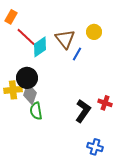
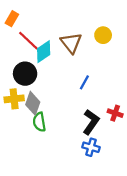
blue line: (77, 54) -> (84, 82), moved
black circle: (27, 78) -> (25, 74), moved
blue cross: (95, 147) -> (91, 147), moved

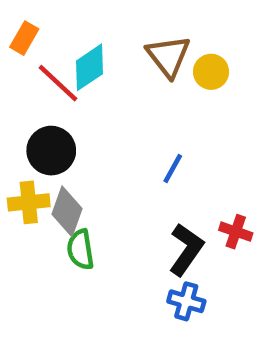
brown triangle: (71, 43) -> (168, 56), moved
cyan diamond: (44, 52) -> (89, 67), moved

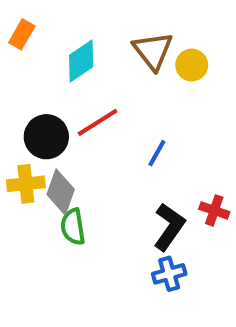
red line: (58, 83) -> (98, 122), moved, turned -75
blue cross: (186, 301) -> (169, 274), turned -32

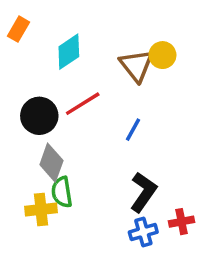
brown triangle: (153, 51) -> (136, 65), moved
yellow cross: (26, 184) -> (41, 209), moved
red cross: (214, 210) -> (182, 222), moved, turned -30

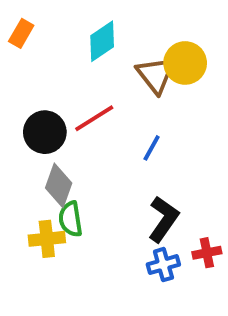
cyan diamond: (69, 52) -> (102, 41), moved
yellow circle: (162, 55) -> (185, 63), size x1.4

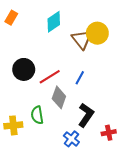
red line: (94, 118) -> (50, 77), moved
gray diamond: (59, 185) -> (59, 97), moved
yellow cross: (47, 239) -> (13, 125), moved
blue cross: (163, 265) -> (71, 139), moved, turned -35

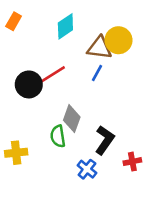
brown triangle: (82, 39) -> (100, 48), turned -45
red line: (50, 77) -> (53, 74), moved
blue line: (80, 78) -> (97, 73), moved
green semicircle: (37, 115) -> (58, 136), moved

